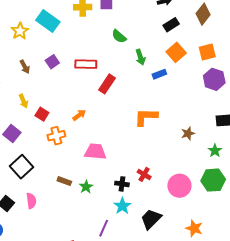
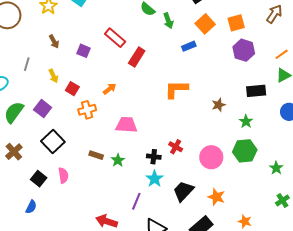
green arrow: (140, 57) -> (168, 21), moved
purple square: (52, 62) -> (83, 51), moved, turned -32
red rectangle: (86, 64) -> (115, 38), turned 40
orange star: (194, 228) -> (216, 197), moved

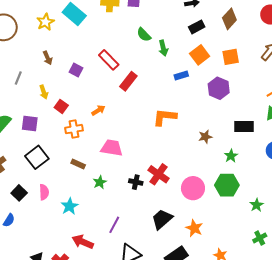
purple hexagon: (244, 50) -> (219, 88), moved
purple square: (43, 109) -> (30, 124), turned -36
red cross: (176, 147) -> (159, 174), size x1.5
brown rectangle: (96, 155) -> (78, 164), moved
cyan star: (155, 179) -> (70, 206), moved

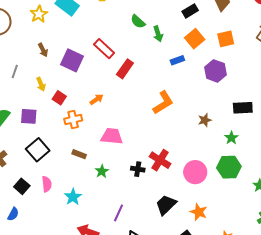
purple square: (76, 70) -> (72, 60), size x1.6
orange L-shape: (165, 117) -> (163, 103), turned 145

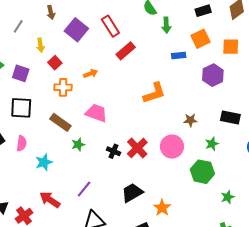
black square: (38, 150) -> (21, 108), turned 30
brown rectangle: (79, 154) -> (60, 122), size x1.5
pink circle: (195, 172) -> (172, 147), moved

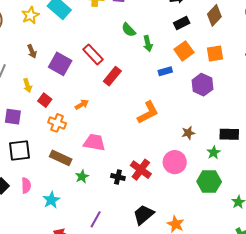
orange cross: (63, 87) -> (57, 123), turned 30
black rectangle: (230, 117) -> (229, 134), moved

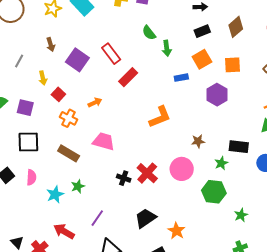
green star: (82, 177) -> (78, 186), moved

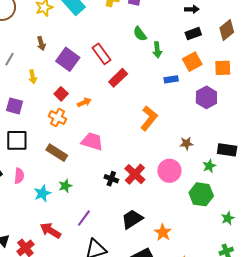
red square: (58, 94) -> (61, 94), moved
orange L-shape: (160, 117) -> (149, 118), turned -30

